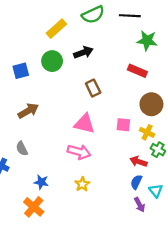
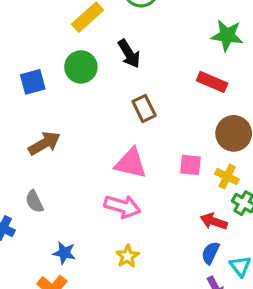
black arrow: (83, 52) -> (129, 54), turned 78

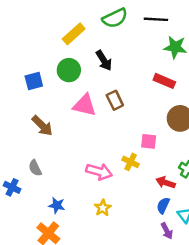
brown arrow: (44, 143) -> (42, 126), turned 75
pink triangle: (131, 163) -> (85, 105), moved
yellow cross: (227, 177) -> (131, 162), moved

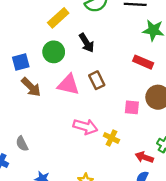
brown arrow: (42, 126) -> (31, 87), moved
pink square: (149, 141) -> (132, 107), moved
pink arrow: (99, 172) -> (85, 127), moved

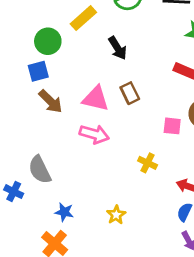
green circle: (54, 52) -> (48, 41), moved
pink arrow: (85, 127) -> (94, 134), moved
gray semicircle: (22, 144) -> (40, 170), size x1.5

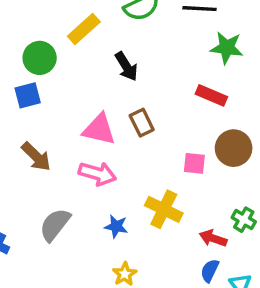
brown arrow: (51, 101) -> (36, 157), moved
yellow cross: (148, 163) -> (164, 209), size x1.5
gray semicircle: (40, 170) -> (55, 225), moved, turned 64
blue star: (64, 212) -> (116, 226), moved

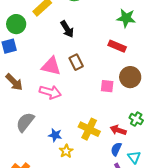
yellow cross: (164, 209) -> (89, 129), moved
blue star: (116, 226) -> (55, 135), moved

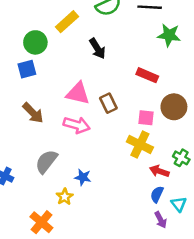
red rectangle: (117, 46) -> (147, 75), moved
brown rectangle: (76, 62) -> (108, 103), moved
yellow cross: (89, 129) -> (140, 144), moved
yellow star: (66, 151) -> (65, 197), moved

